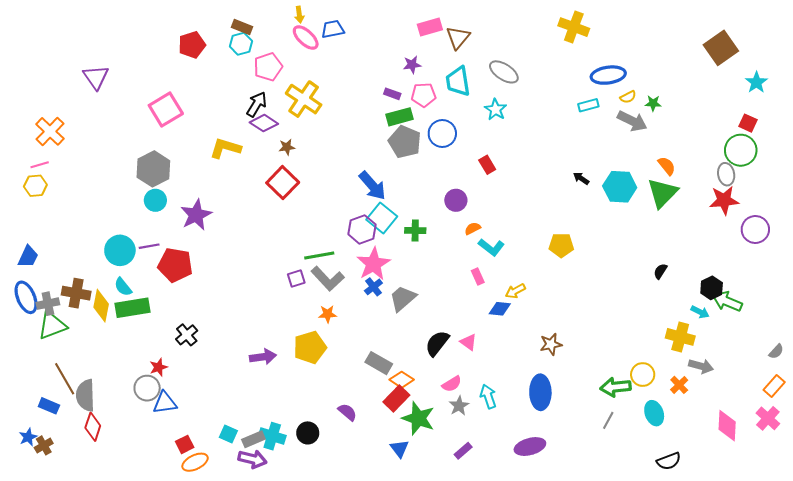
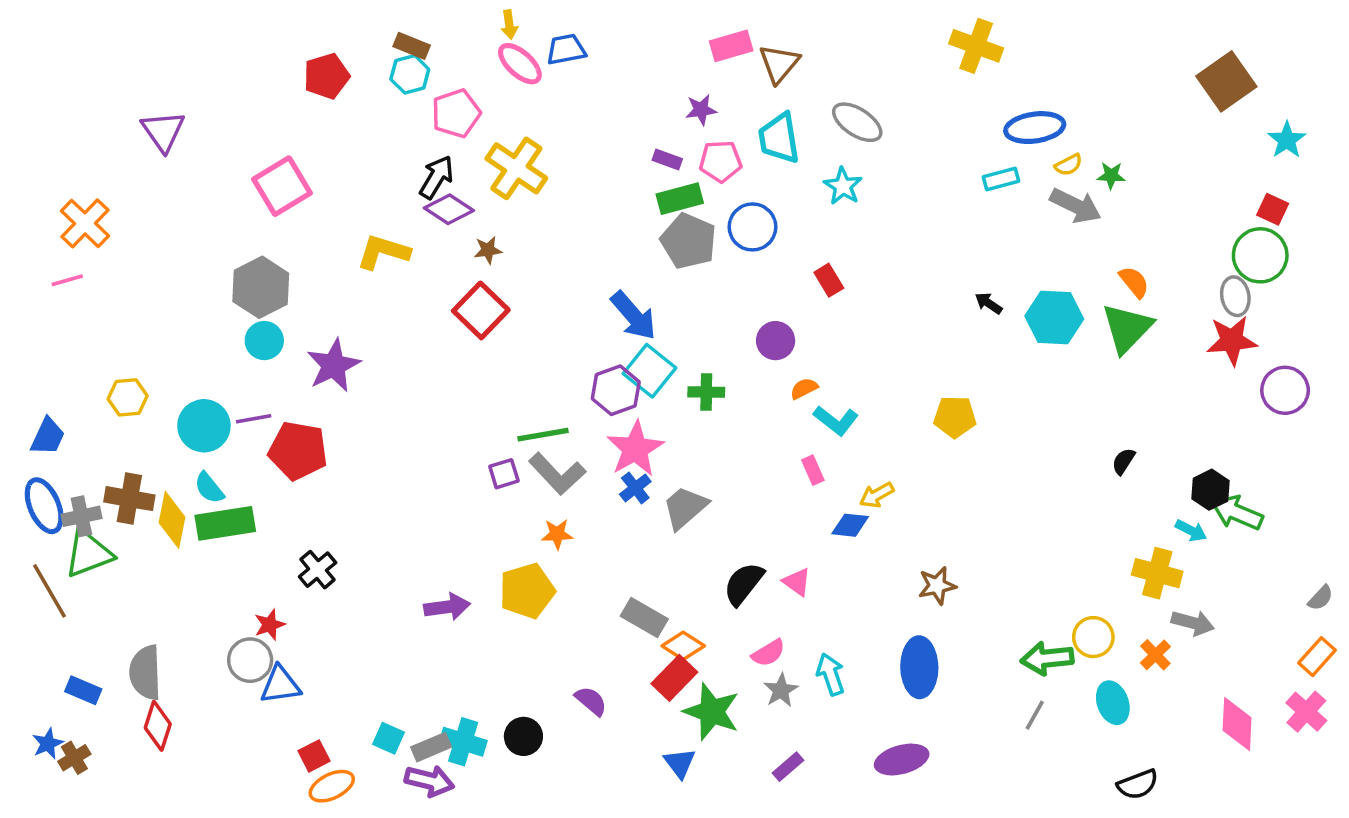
yellow hexagon: (35, 186) -> (128, 397), moved
brown line: (65, 379) -> (49, 591), moved

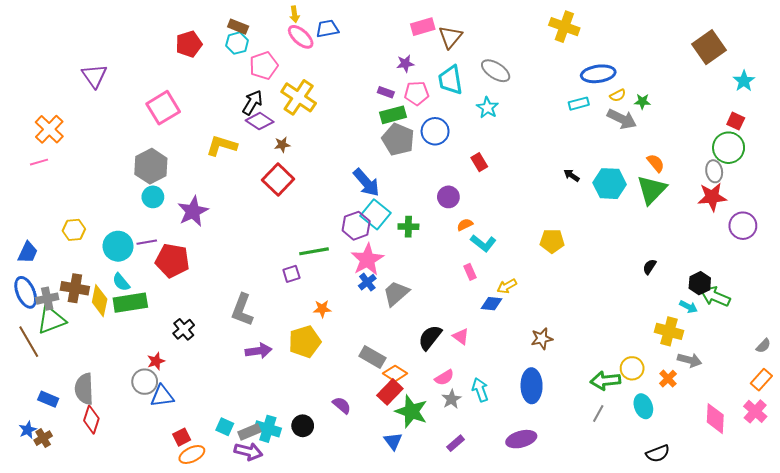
gray L-shape: (557, 474) -> (242, 310), moved, turned 64

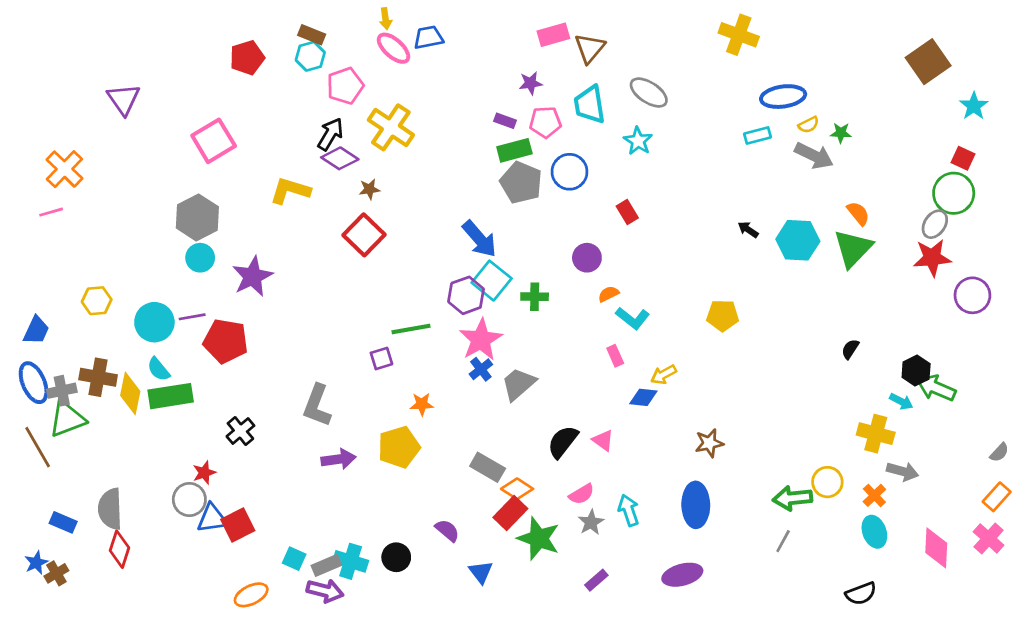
gray ellipse: (714, 171) -> (935, 224), turned 45
cyan ellipse: (643, 406) -> (874, 532), moved
red square: (182, 437) -> (238, 525), moved, size x1.4
blue triangle: (393, 441) -> (481, 572), moved

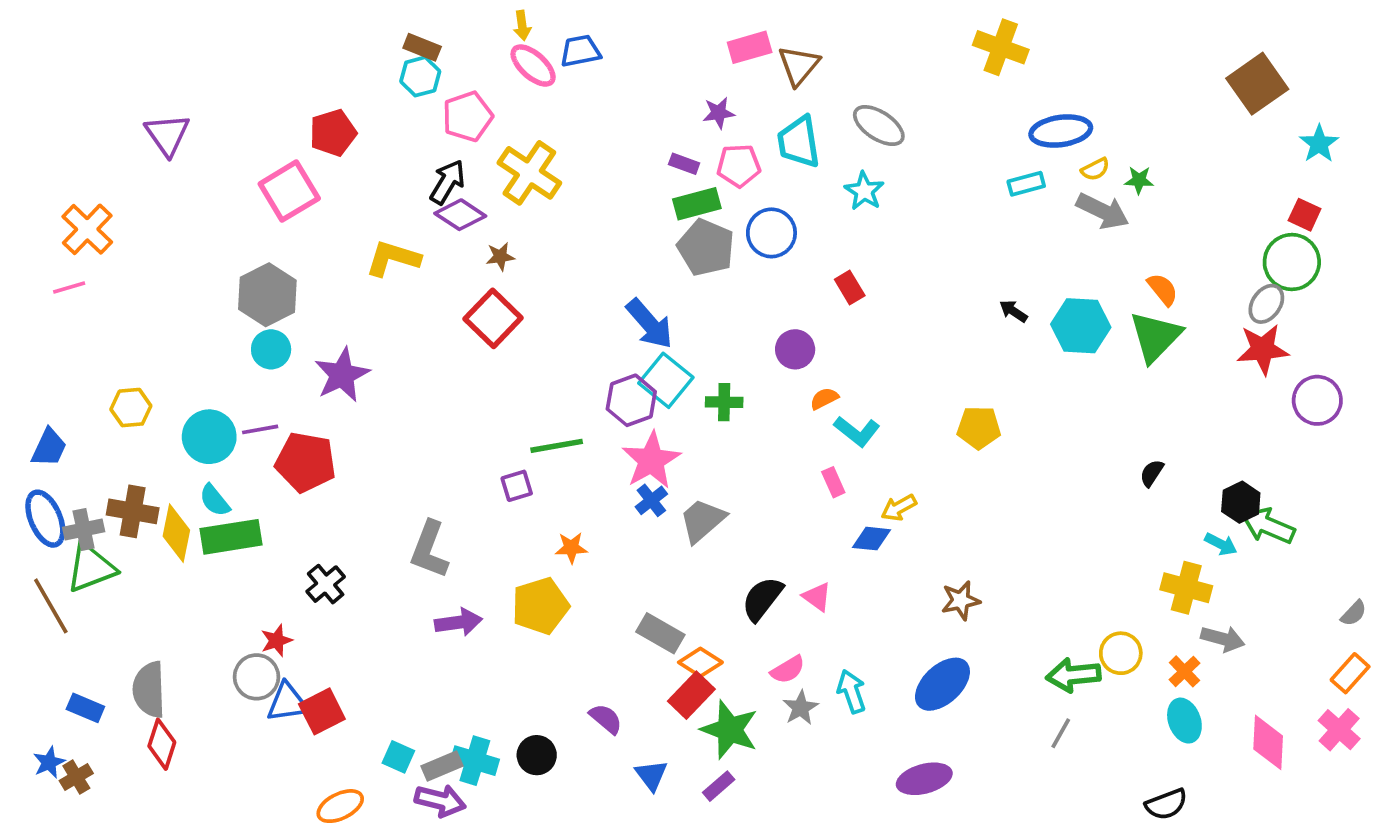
red pentagon: (247, 58) -> (333, 133), moved
blue ellipse: (696, 505) -> (942, 684), turned 48
purple rectangle: (596, 580) -> (719, 786), moved

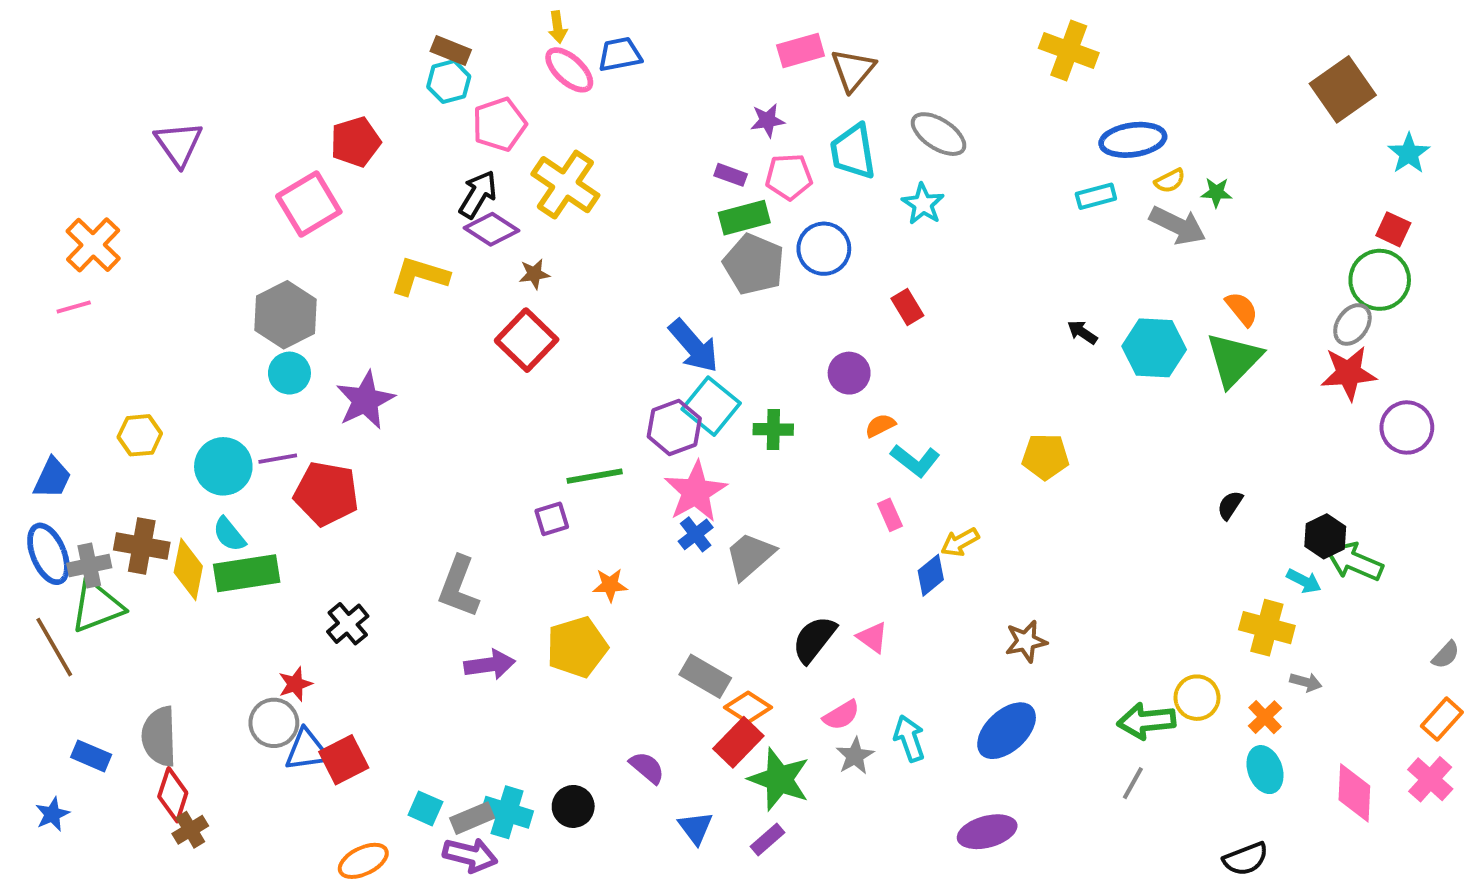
blue diamond: (871, 539) -> (931, 575), turned -45
gray arrow: (1223, 639) -> (1306, 682), size x0.7
brown cross: (76, 777) -> (190, 830), moved

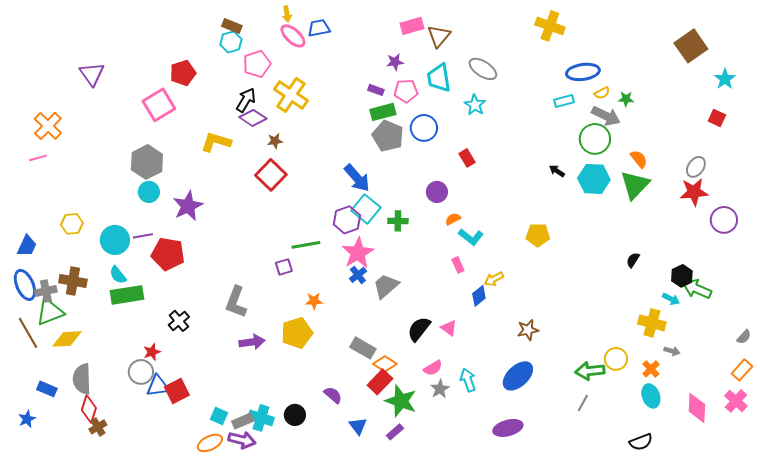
green circle: (1380, 280) -> (595, 139), moved
yellow diamond: (188, 569) -> (67, 339), moved, turned 76
orange ellipse: (363, 861) -> (210, 443), moved

